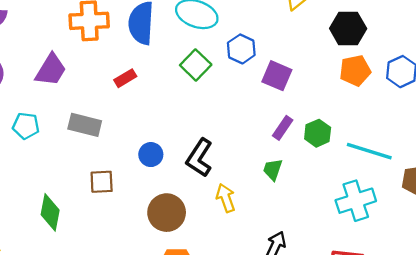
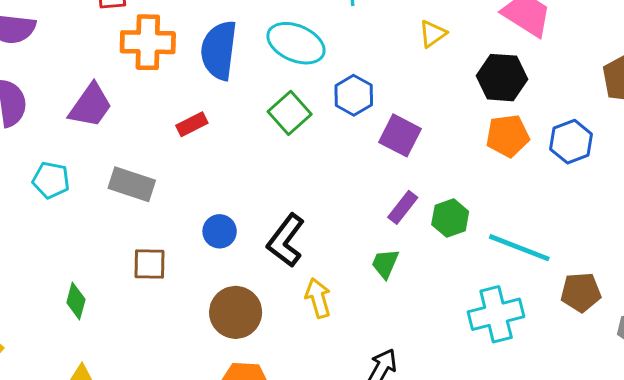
green diamond: (50, 212) -> (76, 301), size x0.7

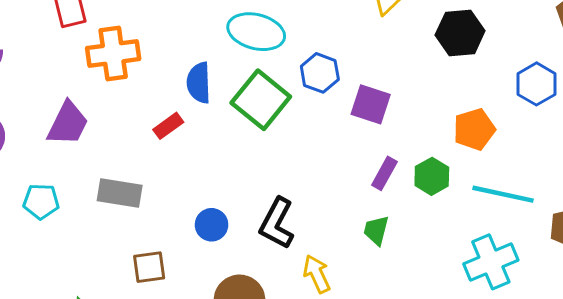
blue semicircle: (219, 50) -> (199, 83), moved, size x0.7
green square: (290, 113) -> (261, 100), size x1.4
orange pentagon: (508, 136) -> (474, 129), moved

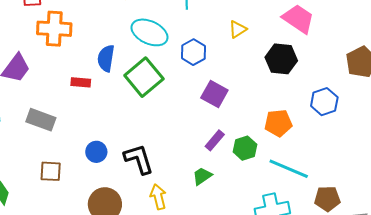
blue hexagon: (320, 73) -> (193, 52), moved
red rectangle: (168, 126) -> (81, 82), turned 30
black L-shape: (277, 223) -> (139, 159), turned 124
green trapezoid: (376, 230) -> (202, 176), turned 30

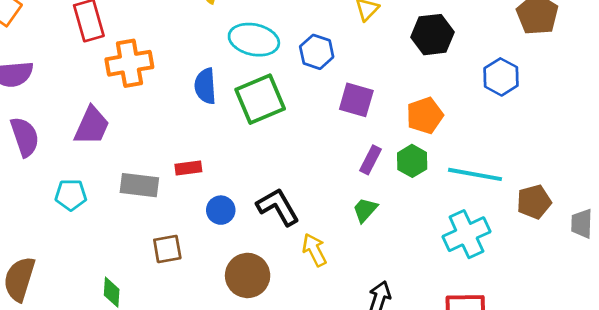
green square: (144, 77) -> (260, 99), turned 30
red rectangle: (81, 82) -> (188, 168), moved
orange pentagon: (278, 123) -> (425, 116), moved

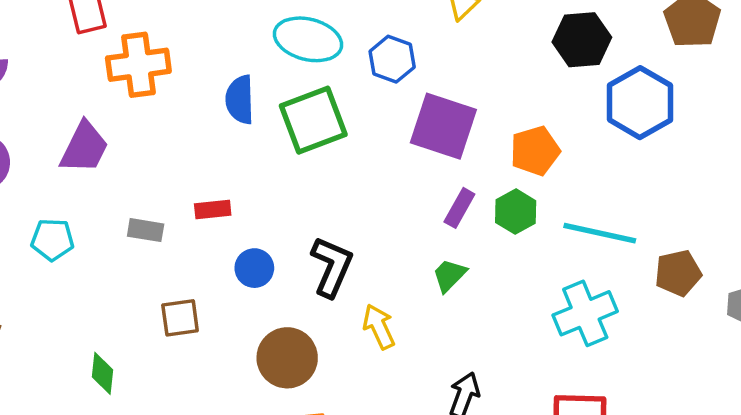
black hexagon: (432, 35) -> (582, 40), moved
blue hexagon: (501, 77) -> (640, 103), size x1.4
purple square: (356, 100) -> (443, 126), size x1.4
gray rectangle: (139, 185) -> (146, 230), size x0.7
black L-shape: (278, 207) -> (332, 267), turned 51

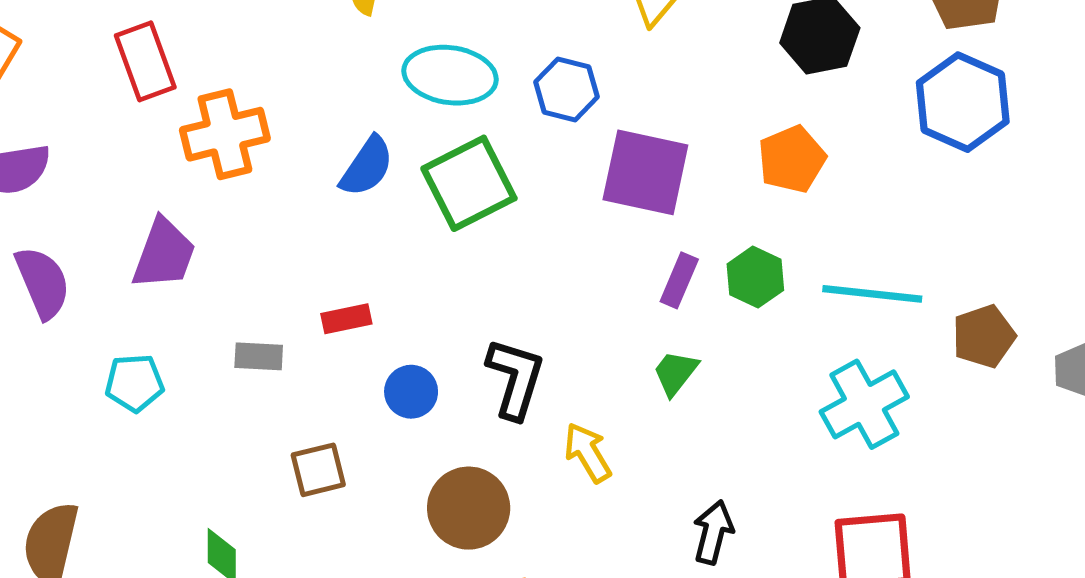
blue semicircle: (240, 100) -> (367, 166), turned -138
blue hexagon: (640, 103) -> (963, 102), moved
orange pentagon: (535, 151) -> (792, 159), moved

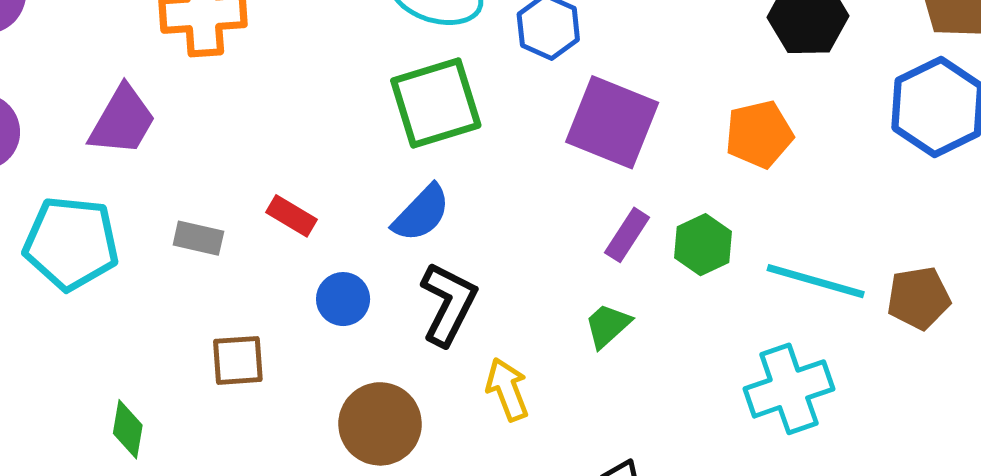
blue semicircle: (367, 166) -> (421, 213), moved
red rectangle: (346, 319) -> (292, 216), turned 33
brown pentagon: (984, 336) -> (919, 298), moved
cyan pentagon: (134, 383) -> (71, 243), size x1.6

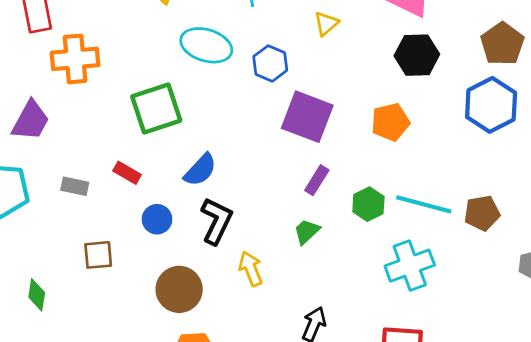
green square: (436, 103) -> (156, 109), moved
green hexagon: (703, 245) -> (368, 204), moved

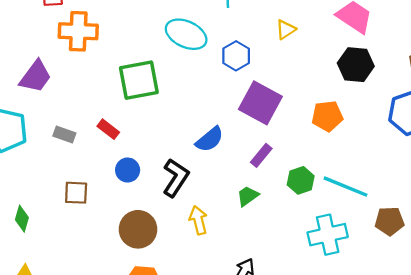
blue semicircle: (200, 170) -> (210, 139), moved
brown pentagon: (482, 213) -> (390, 221), moved

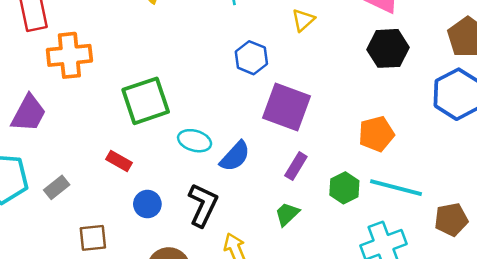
cyan ellipse: (186, 34) -> (195, 141), moved, size x0.7
orange pentagon: (327, 116) -> (376, 134), moved
gray rectangle: (64, 134) -> (57, 187), moved, turned -50

